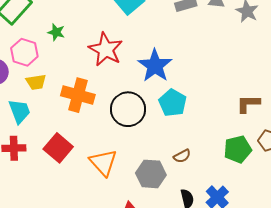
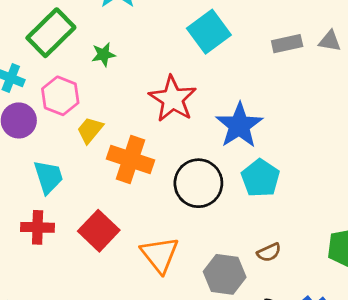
green star: (56, 32) -> (103, 54), moved, turned -30
yellow trapezoid: (36, 82) -> (90, 130), moved, turned 135

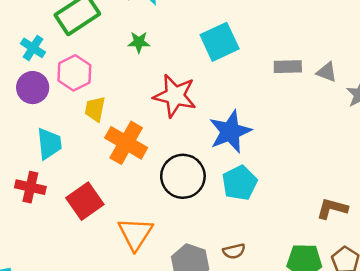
green star: (103, 54) -> (139, 42), moved
red star: (173, 99) -> (175, 96), turned -30
yellow trapezoid: (90, 130) -> (95, 109), turned -40

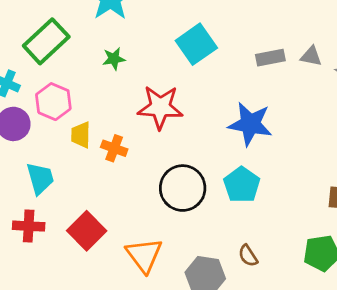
blue star: (230, 132) -> (250, 124), moved, turned -30
orange cross: (126, 143) -> (114, 148), moved, size x0.6
brown semicircle: (234, 251) -> (248, 256), turned 80

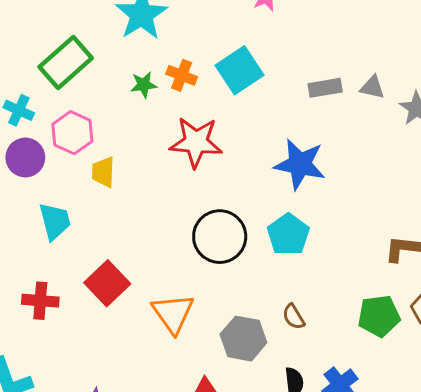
orange cross: (114, 148) -> (182, 75), moved
red cross: (29, 226) -> (40, 301), moved

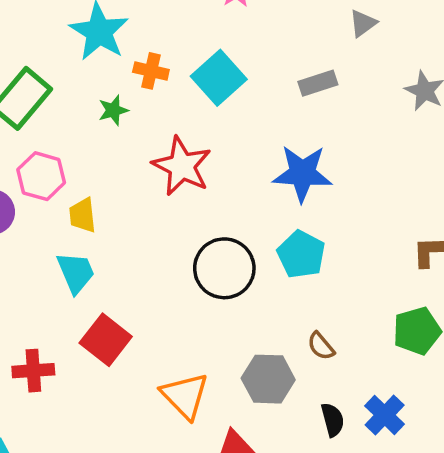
orange cross: (182, 75) -> (151, 71), moved
gray triangle: (372, 87) -> (363, 23), moved, turned -40
red star: (196, 142) -> (182, 166), turned 30
cyan trapezoid: (55, 221) -> (76, 273), moved
orange triangle: (173, 313) -> (185, 396), moved

